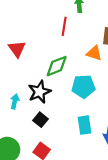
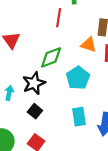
cyan pentagon: (83, 86) -> (78, 78), turned -30

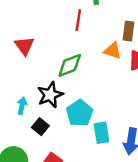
cyan pentagon: (78, 78) -> (80, 113), moved
black square: (35, 111) -> (40, 127), moved

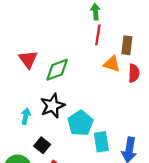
red line: (78, 20) -> (98, 35), moved
green diamond: (70, 65) -> (57, 70), moved
black square: (40, 127) -> (42, 145), moved

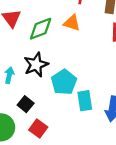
orange triangle: (112, 64) -> (72, 23), moved

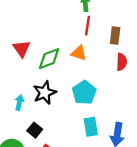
cyan pentagon: (64, 82) -> (84, 93), moved

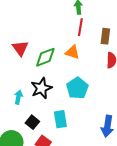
cyan rectangle: (91, 127) -> (60, 119), moved

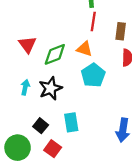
cyan pentagon: (77, 88) -> (93, 75), moved
cyan arrow: (18, 97) -> (25, 87), moved

